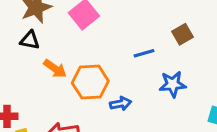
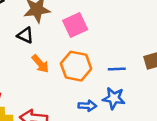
orange hexagon: (90, 82) -> (76, 66), moved
blue star: (173, 84) -> (114, 98), moved

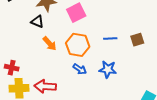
blue line: (117, 69) -> (110, 38), moved
blue arrow: (87, 106) -> (80, 69), moved, turned 32

